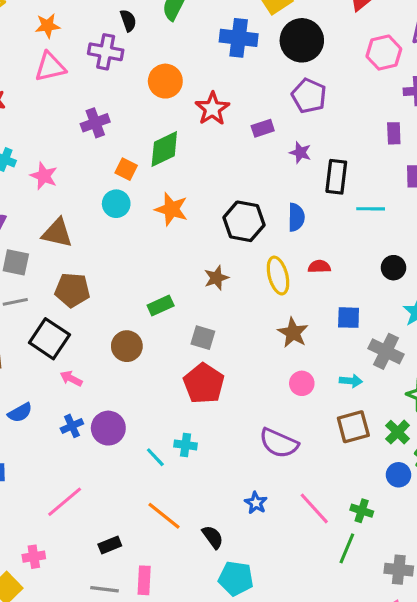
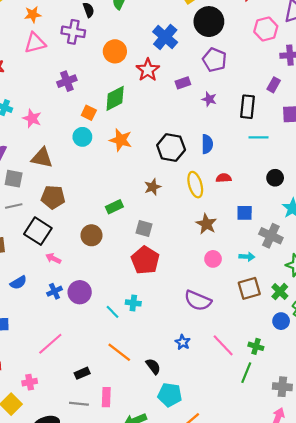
blue cross: (239, 38) -> (165, 37), moved, turned 35
purple rectangle: (394, 133) -> (274, 85), turned 32
black rectangle: (336, 177) -> (247, 107), moved

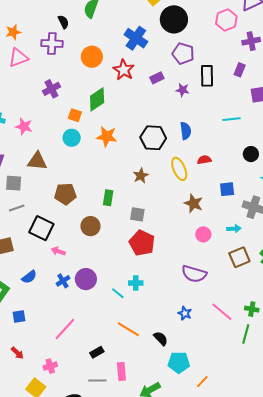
black rectangle: (247, 107) -> (207, 76), moved
brown pentagon: (53, 197) -> (65, 194), moved
green rectangle: (114, 207) -> (108, 198), turned -49

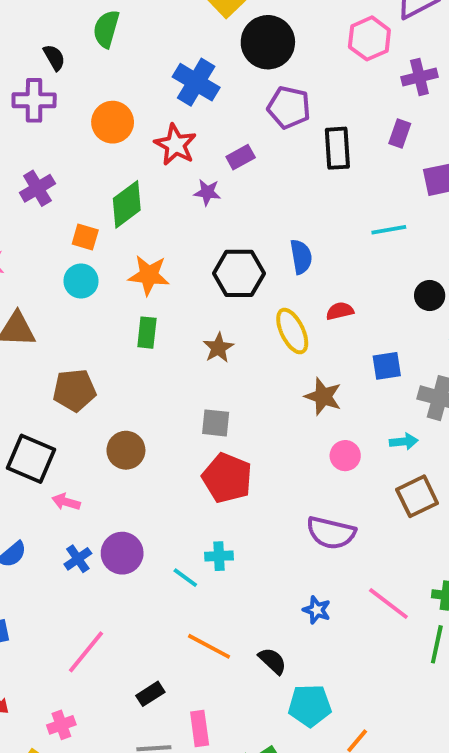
purple star: (183, 90) -> (207, 192), moved
green rectangle: (108, 198) -> (147, 333), moved

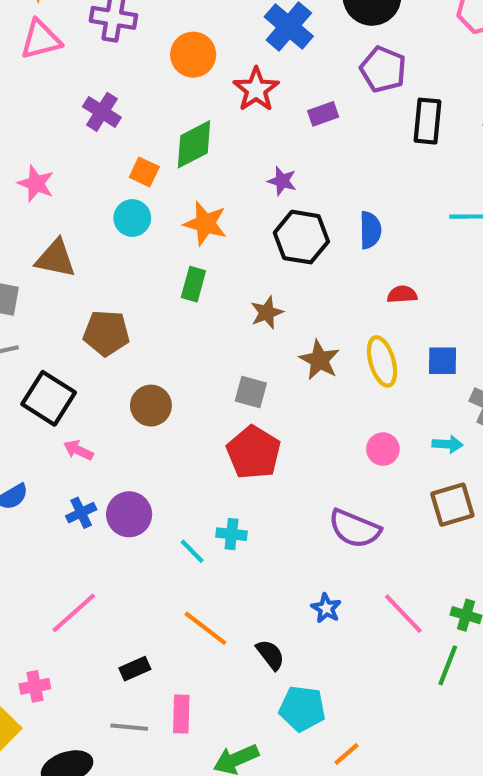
purple cross: (37, 188) -> (102, 112), turned -36
purple star: (207, 192) -> (282, 181), moved
yellow ellipse: (292, 331) -> (382, 361), moved
brown star: (323, 396) -> (319, 360), moved

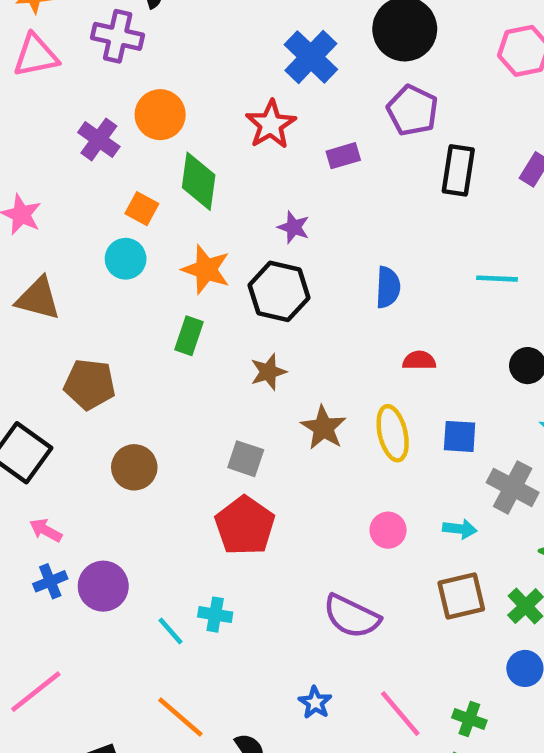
orange circle: (193, 55) -> (160, 115), moved
green diamond: (194, 144) -> (199, 181), turned -58
black hexagon: (301, 237) -> (279, 291), moved
pink arrow: (78, 450) -> (46, 530), moved

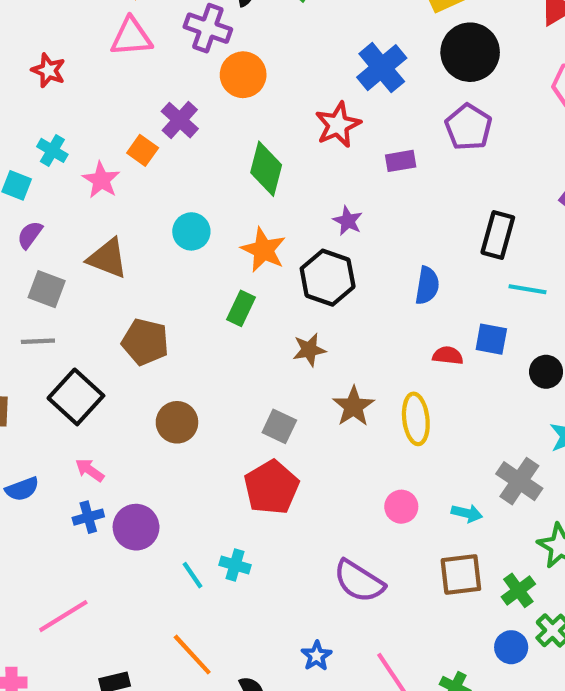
orange circle: (160, 115) -> (243, 75), moved
black rectangle: (458, 170) -> (498, 235), moved
orange square: (142, 209) -> (143, 150), moved
blue square: (460, 436) -> (491, 339), moved

